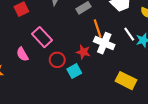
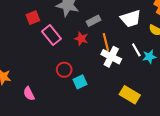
pink rectangle: (42, 37) -> (52, 35), moved
red star: (83, 52) -> (81, 39), moved
pink semicircle: (22, 54) -> (29, 94), moved

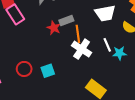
gray rectangle: (94, 21) -> (66, 21), moved
pink rectangle: (52, 35) -> (15, 14), moved
red circle: (64, 70) -> (24, 69), moved

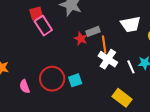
white line: (107, 45) -> (131, 67), moved
red circle: (24, 69) -> (52, 79), size x1.6

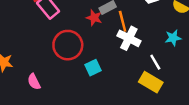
white line: (131, 67) -> (155, 62), moved
red circle: (52, 79) -> (68, 45), moved

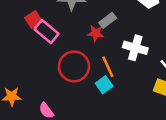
orange line: (123, 21) -> (108, 67), moved

